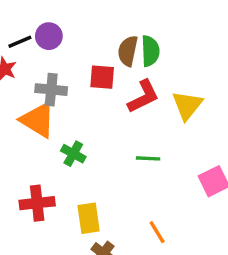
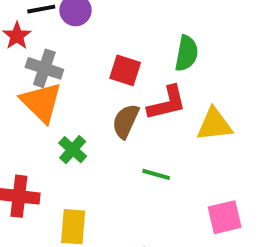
brown semicircle: (128, 51) -> (126, 121), moved
gray cross: (51, 90) -> (44, 68), moved
yellow triangle: (187, 105) -> (214, 124), turned 32

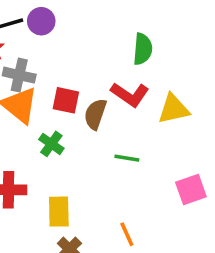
red square: (125, 70) -> (66, 100), moved
red L-shape: (167, 103) -> (130, 94), turned 54

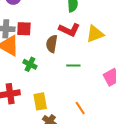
red square: (66, 100) -> (24, 29), moved

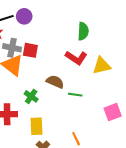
brown semicircle: (52, 44) -> (55, 82), moved, turned 96
green cross: (30, 64) -> (31, 96), moved

